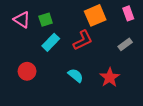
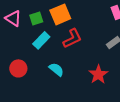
orange square: (95, 15) -> (60, 14), moved
cyan semicircle: (76, 75) -> (56, 69), moved

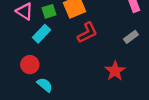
cyan rectangle: (41, 40) -> (42, 34), moved
cyan semicircle: (56, 69) -> (45, 85), moved

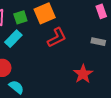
gray rectangle: (131, 37) -> (98, 42), turned 48

